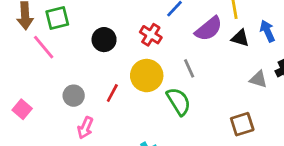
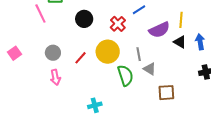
gray triangle: (258, 79) -> (150, 69), moved
brown square: (242, 124) -> (166, 93), moved
pink arrow: (85, 128) -> (55, 77), turned -49

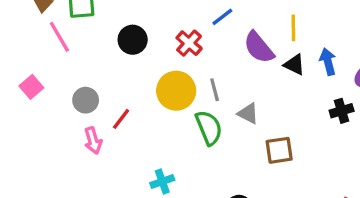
purple semicircle: (159, 30) -> (259, 47), turned 80
pink square: (14, 53) -> (31, 87), moved
gray line: (139, 54) -> (215, 90), moved
red line: (81, 58) -> (121, 119), moved

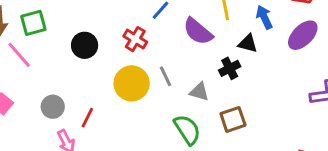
blue arrow: (328, 62) -> (264, 17), moved
black triangle: (294, 65) -> (248, 43), moved
black cross: (342, 111) -> (230, 68), moved
green semicircle: (209, 128) -> (187, 130), moved

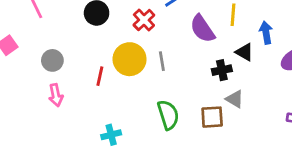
gray triangle: (199, 92) -> (235, 99), moved
red line: (87, 118) -> (100, 76), moved, turned -30

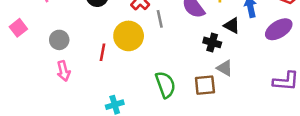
gray line: (162, 61) -> (160, 19), moved
black cross: (222, 70) -> (212, 42), turned 30

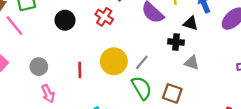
gray line: (160, 19) -> (142, 62), moved, turned 63
yellow circle: (129, 36) -> (114, 61), moved
brown square: (205, 85) -> (172, 93), moved, turned 36

